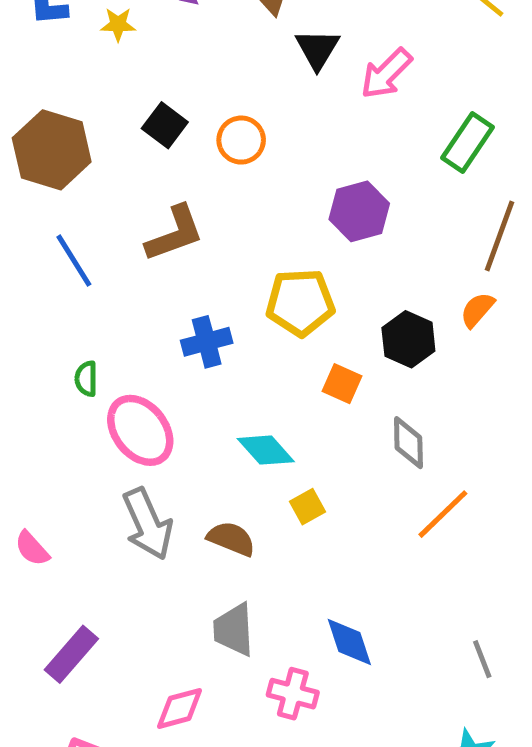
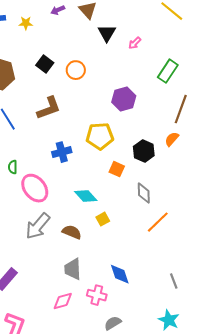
pink arrow: (386, 74) -> (135, 43), size x0.6
gray arrow: (148, 524) -> (38, 226), turned 64
pink diamond: (180, 708) -> (63, 301), moved

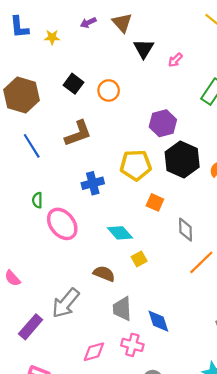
black hexagon: (144, 151) -> (182, 159), moved, size x1.4
gray arrow: (38, 226) -> (66, 303), moved
gray trapezoid: (73, 269) -> (122, 309), moved

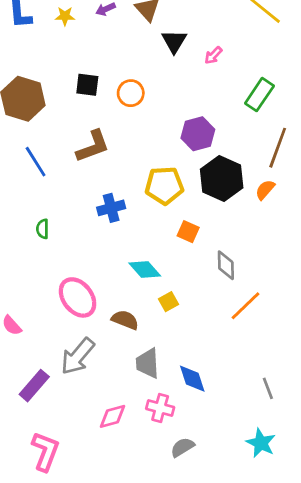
yellow star: (52, 37) -> (65, 16), moved
black square: (74, 84) -> (87, 85), turned -30
pink ellipse: (62, 224) -> (78, 297), moved

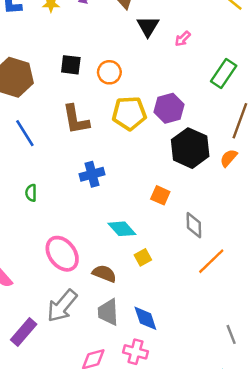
brown L-shape: (93, 146) -> (76, 119), turned 100
yellow pentagon: (164, 185) -> (129, 113), moved
gray trapezoid: (148, 363) -> (108, 312), moved
blue diamond: (192, 379) -> (145, 318), moved

